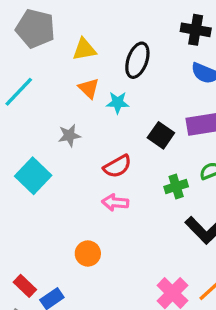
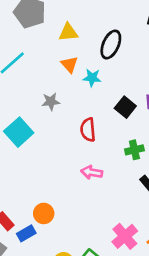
red semicircle: (117, 166) -> (88, 130), turned 110
pink arrow: (115, 202) -> (92, 172), moved
orange circle: (88, 253) -> (44, 213), moved

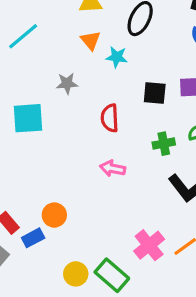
black square: (125, 107) -> (155, 93), turned -36
cyan square: (19, 132) -> (28, 118), turned 36

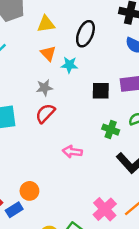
gray star: (67, 83) -> (44, 88), moved
red semicircle: (110, 118) -> (45, 113), moved, turned 50
green cross: (164, 144) -> (111, 130), turned 35

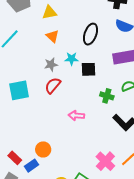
black ellipse: (85, 34) -> (90, 34), moved
cyan star: (69, 65) -> (72, 59), moved
black square: (101, 91) -> (88, 69), moved

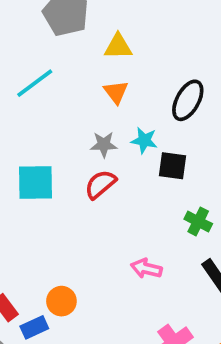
pink arrow: (76, 116) -> (146, 268), moved

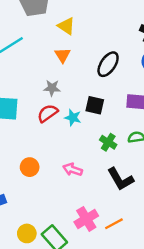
yellow triangle: (118, 47) -> (66, 26), turned 30
cyan star: (144, 140) -> (73, 118), moved
orange circle: (61, 301) -> (30, 167), moved

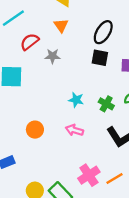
black square: (95, 105) -> (100, 58), moved
red semicircle: (48, 113) -> (30, 42), moved
cyan star: (73, 118) -> (76, 100), moved

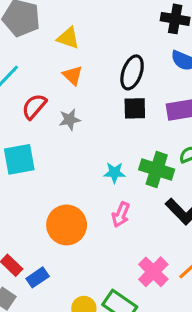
green cross: (106, 104) -> (157, 170), size x1.5
orange circle: (35, 130) -> (67, 225), size x1.6
pink arrow: (74, 130) -> (121, 215), turned -72

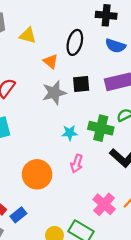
black ellipse: (132, 72) -> (75, 42), moved
orange triangle: (73, 75) -> (51, 61), moved
gray star: (70, 120) -> (54, 93), moved, size x1.5

